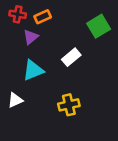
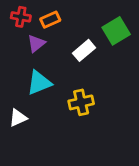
white rectangle: (71, 57) -> (84, 50), moved
yellow cross: (69, 105) -> (81, 102), moved

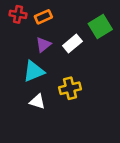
purple triangle: (36, 43) -> (43, 45), moved
white triangle: (18, 118) -> (37, 102), moved, turned 42

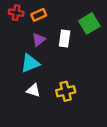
white rectangle: (72, 43) -> (65, 39), turned -42
yellow cross: (70, 88) -> (66, 91), moved

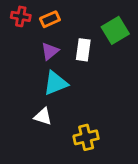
cyan triangle: (30, 63) -> (55, 83), moved
yellow cross: (66, 91) -> (86, 137), moved

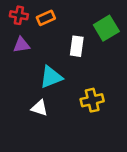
purple triangle: (50, 51) -> (21, 45), moved, turned 30
yellow cross: (86, 137) -> (92, 100), moved

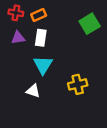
white rectangle: (77, 46) -> (41, 38), moved
cyan triangle: (51, 77) -> (43, 65), turned -36

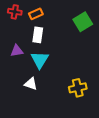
purple triangle: (18, 38) -> (17, 51), moved
yellow cross: (78, 84) -> (78, 88), moved

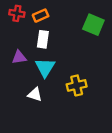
green square: (83, 22) -> (93, 25), turned -36
yellow cross: (78, 88) -> (77, 85), moved

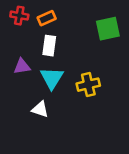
green square: (93, 25) -> (108, 29), turned -35
yellow cross: (77, 85) -> (88, 85), moved

